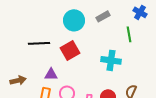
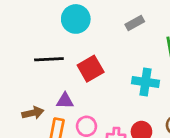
cyan circle: (74, 20) -> (76, 19), moved
brown arrow: (18, 80) -> (33, 113), moved

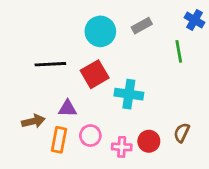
cyan circle: (76, 19) -> (100, 31), moved
cyan cross: (145, 82) -> (129, 94), moved

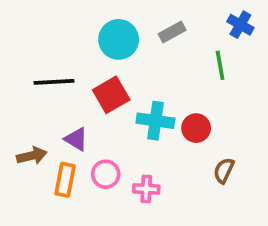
purple triangle: (68, 108) -> (76, 139), turned 30
red circle: (149, 141) -> (196, 128), moved

